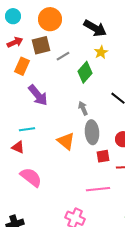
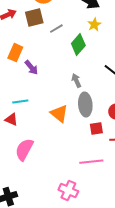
orange rectangle: (22, 66) -> (15, 53), moved
purple arrow: (38, 95) -> (31, 68), size x0.7
pink semicircle: (31, 177) -> (24, 150), turned -100

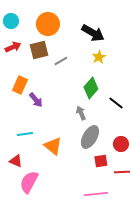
green diamond: (78, 45) -> (91, 88), moved
gray ellipse: (85, 105) -> (90, 137), turned 35
orange triangle: (59, 114) -> (53, 146), moved
red triangle: (11, 120) -> (16, 161), moved

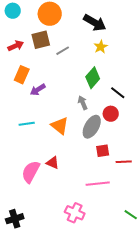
red arrow: (13, 47) -> (16, 46), moved
purple arrow: (36, 100) -> (38, 90), turned 98
red circle: (121, 144) -> (111, 114), moved
orange triangle: (53, 146) -> (60, 126), moved
red triangle: (16, 161) -> (53, 163), moved

